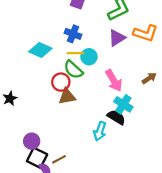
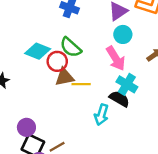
cyan diamond: (40, 50) -> (38, 51), moved
yellow line: (75, 53) -> (81, 84), moved
cyan circle: (89, 57) -> (123, 34), moved

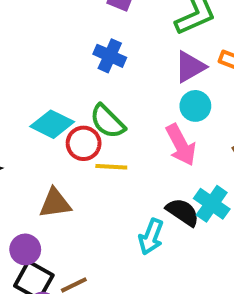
brown triangle: (64, 77) -> (55, 203), moved
yellow line: (81, 84) -> (111, 167), moved
cyan cross: (127, 84) -> (212, 204), moved

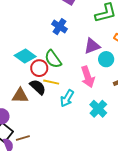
purple triangle: (190, 67) -> (92, 46), moved
cyan circle: (195, 106) -> (106, 59), moved
black semicircle: (183, 212) -> (38, 87), moved
cyan arrow: (151, 237) -> (67, 98), moved

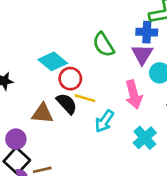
blue cross: (59, 27) -> (147, 32), moved, turned -35
purple triangle: (92, 46) -> (142, 54), turned -42
green semicircle: (53, 59) -> (103, 45), moved

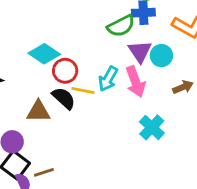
green semicircle: (103, 45) -> (121, 26), moved, turned -80
purple triangle: (142, 54) -> (140, 52), moved
cyan arrow: (104, 121) -> (108, 79), moved

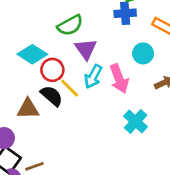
green semicircle: (121, 26) -> (70, 25), moved
purple triangle: (140, 52) -> (86, 49), moved
yellow line: (83, 91) -> (70, 88), turned 35

